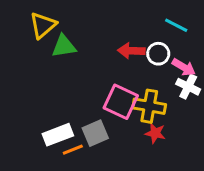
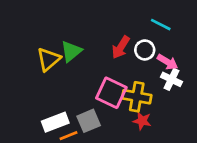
yellow triangle: (43, 25) -> (49, 59), moved
green triangle: (64, 46) -> (71, 51), moved, turned -30
red arrow: (131, 51) -> (121, 47), turned -60

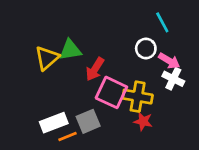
cyan line: (161, 25) -> (162, 22), turned 35
red arrow: (121, 47) -> (95, 69), moved
green triangle: (71, 51) -> (70, 50), turned 30

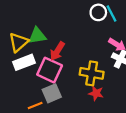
white circle: (146, 48) -> (98, 12), moved
pink square: (111, 92) -> (50, 70), moved
white rectangle: (54, 123) -> (24, 62), moved

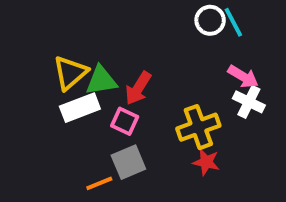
green triangle: (37, 36) -> (101, 80), moved
pink square: (50, 70) -> (125, 121), size x0.6
yellow cross: (92, 73) -> (198, 127), turned -30

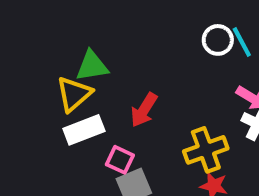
green triangle: (101, 80) -> (92, 66), moved
pink square: (125, 121) -> (120, 160), moved

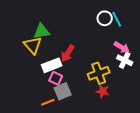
yellow triangle: (74, 94) -> (33, 45), turned -30
white rectangle: (84, 130) -> (52, 65), moved

